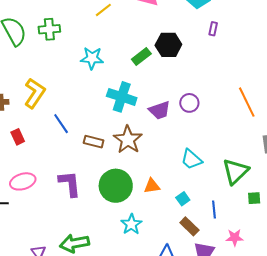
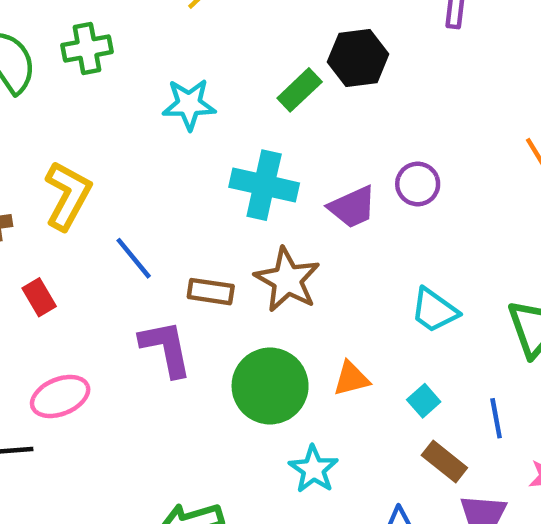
purple L-shape: (70, 184) -> (166, 348), moved

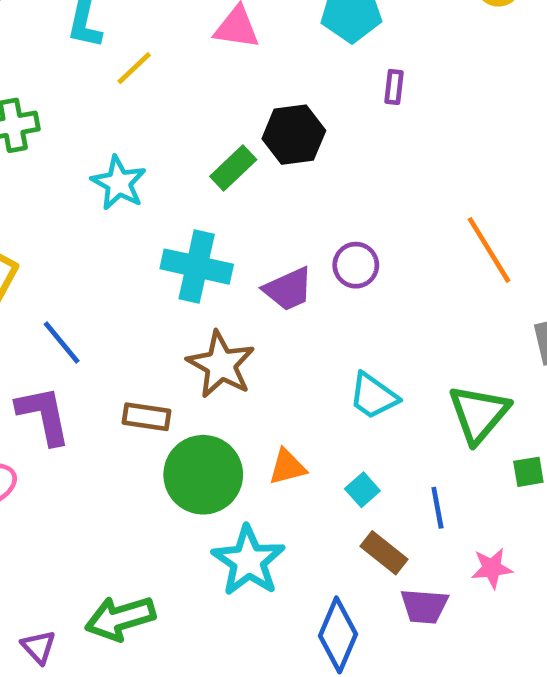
cyan star: (189, 104) -> (119, 183), turned 30
brown rectangle: (211, 292) -> (147, 417), moved
purple L-shape: (166, 348) -> (44, 415), moved
cyan star: (314, 469) -> (248, 561), size x1.4

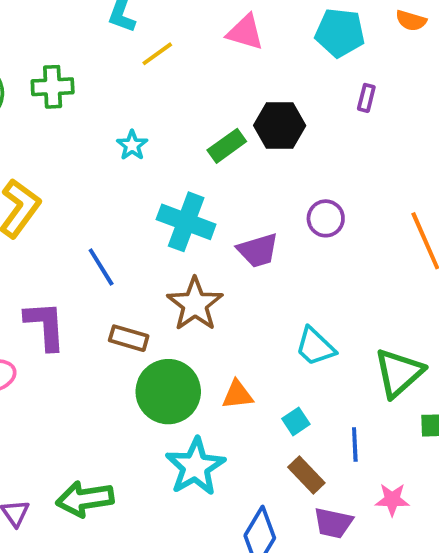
cyan star: (119, 183) -> (132, 145), size x0.7
purple circle: (356, 265) -> (326, 218), moved
blue line: (62, 343) -> (101, 267), moved

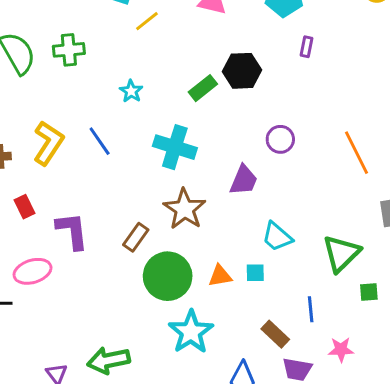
purple trapezoid: (258, 250) -> (244, 180), moved, turned -48
blue line: (101, 267) -> (100, 141), moved
brown rectangle: (129, 338) -> (136, 237), turned -68
cyan square: (296, 421) -> (255, 273), moved, turned 36

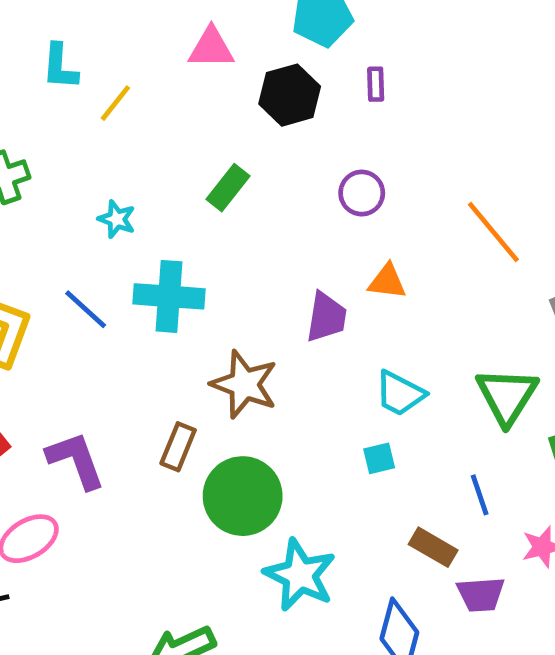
black hexagon: (242, 71) -> (290, 95), moved
purple circle: (280, 139) -> (362, 193), moved
cyan cross: (175, 147) -> (169, 296), moved
orange triangle: (220, 276) -> (387, 282), moved, turned 30

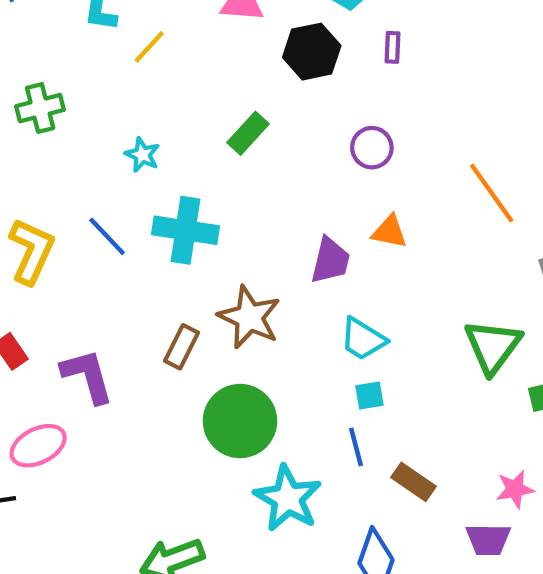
cyan trapezoid: (400, 393) -> (363, 339), moved
brown rectangle: (178, 447) -> (182, 347), moved
blue line: (480, 495) -> (356, 447), moved
purple trapezoid: (481, 594) -> (488, 540), moved

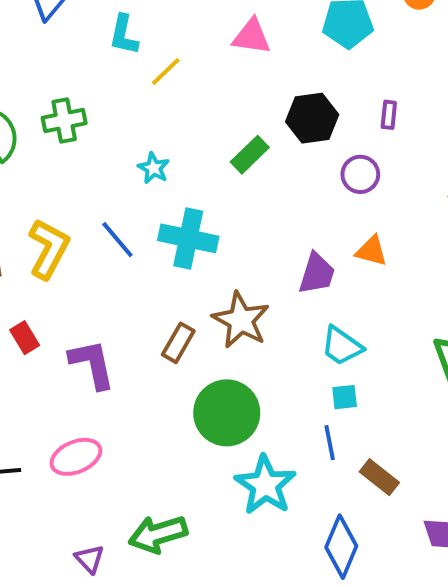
purple rectangle: (392, 47) -> (389, 115), moved
black hexagon: (312, 52) -> (312, 118), moved
pink ellipse: (38, 446) -> (76, 457), moved

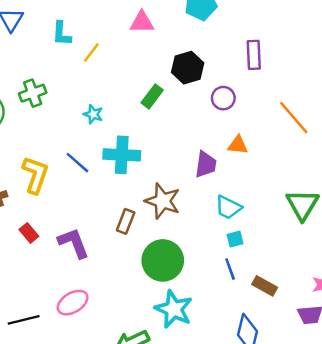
purple rectangle: (389, 115) -> (254, 55), moved, size x1.6
cyan star: (265, 485) -> (174, 309), moved

